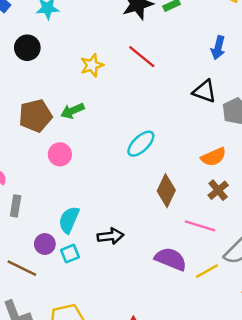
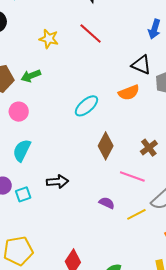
yellow star: (92, 65) -> (49, 39), turned 30
orange semicircle: (214, 157) -> (129, 93), moved
cyan semicircle: (69, 220) -> (22, 150), moved
purple semicircle: (171, 259) -> (107, 203), size x0.6

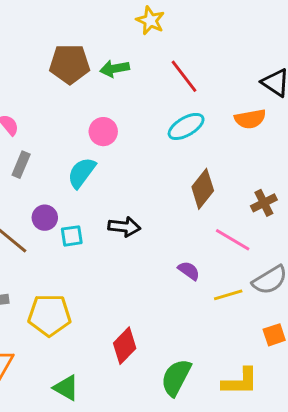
red line: (91, 34) -> (184, 76), moved
pink circle: (19, 112) -> (103, 132), moved

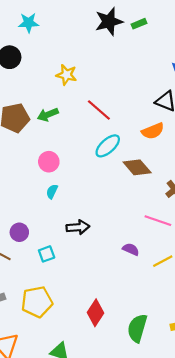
cyan semicircle: (82, 173) -> (52, 191), moved, size x0.6
brown diamond: (203, 189) -> (137, 167), moved, turned -68
cyan square: (72, 236) -> (47, 254), moved

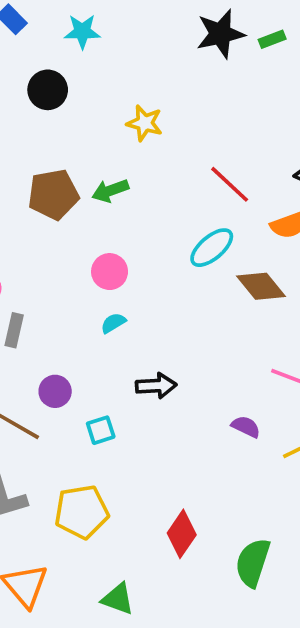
red line: (99, 110) -> (230, 184), moved
cyan semicircle: (52, 191) -> (113, 323), turned 32

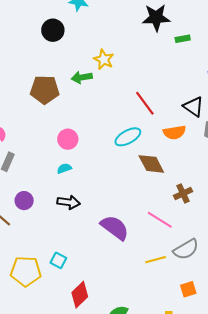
green rectangle: (272, 39) -> (183, 39), moved
green arrow: (110, 191) -> (82, 77), moved
black arrow: (156, 386) -> (69, 202), moved
purple semicircle: (246, 427) -> (115, 228), moved, size x1.8
cyan square: (101, 430) -> (58, 260), moved, turned 35

